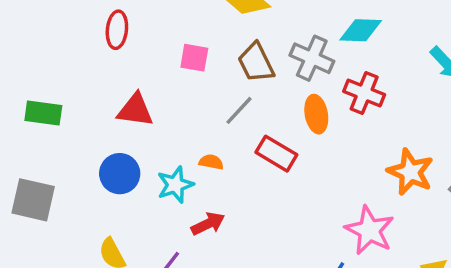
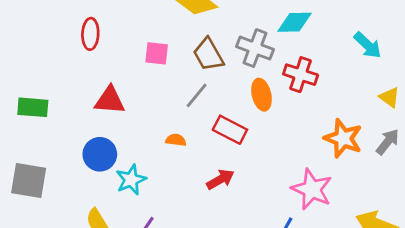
cyan star: (175, 185) -> (131, 180), moved
red arrow: (208, 224) -> (220, 179), moved

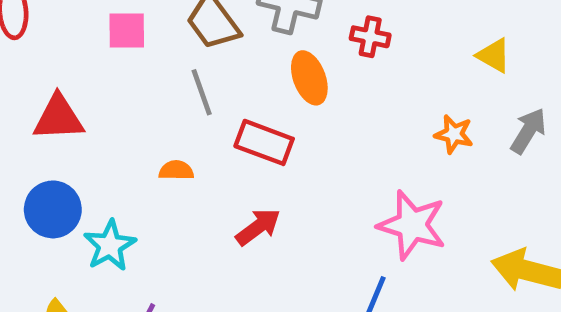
red cross: (301, 75) -> (370, 37), size x0.7
gray line: (197, 95) -> (202, 92), turned -52
yellow triangle: (390, 97) -> (494, 55), moved
orange star: (343, 138) -> (454, 134), size x0.6

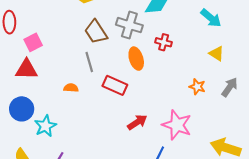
pink square: (127, 31) -> (33, 42), moved, turned -30
orange semicircle: (176, 170) -> (71, 88), moved
red arrow: (258, 227) -> (137, 122), moved

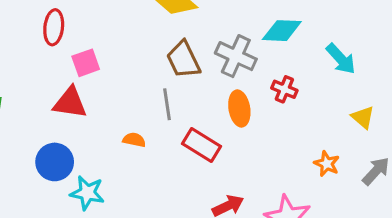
cyan arrow: (211, 18) -> (341, 59), moved
cyan star: (45, 126) -> (87, 193), turned 30

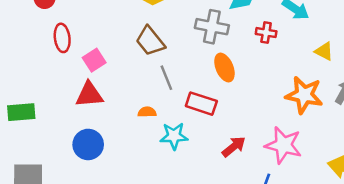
brown trapezoid: (183, 60) -> (150, 41), moved
red cross: (284, 89) -> (266, 33), moved
orange star: (327, 164) -> (304, 95), size x1.8
cyan star: (87, 193) -> (174, 136), moved

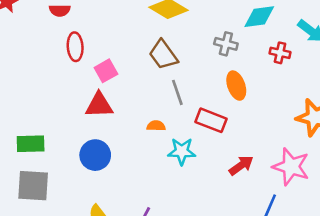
gray cross: (212, 27) -> (226, 44), size x0.7
green rectangle: (21, 112) -> (31, 144), moved

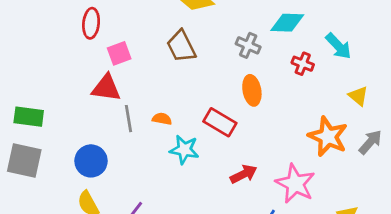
gray line: (177, 92) -> (129, 119), moved
blue circle: (95, 155) -> (91, 161), moved

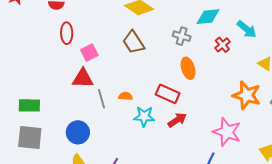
red cross: (303, 64) -> (222, 45), turned 35
red arrow: (244, 174) -> (177, 120), moved

